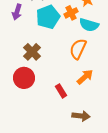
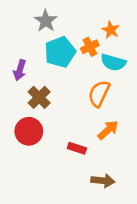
purple arrow: (17, 12) -> (20, 70), moved
red rectangle: (61, 91) -> (77, 148), turned -40

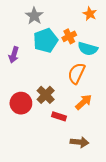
orange star: (111, 30) -> (90, 14), moved
brown cross: (39, 97) -> (46, 95), moved

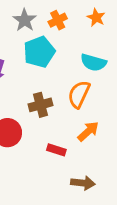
orange cross: (69, 36) -> (58, 20), moved
brown cross: (46, 95) -> (41, 105), moved, turned 30

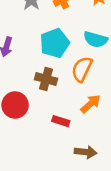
cyan pentagon: (39, 52) -> (55, 43), moved
brown cross: (41, 105) -> (46, 79), turned 30

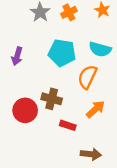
cyan pentagon: (55, 43) -> (62, 53), turned 30
brown cross: (46, 79) -> (52, 99), moved

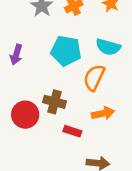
orange arrow: (95, 109) -> (103, 113), turned 30

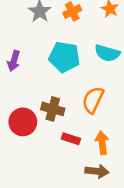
orange semicircle: (94, 78) -> (93, 100), moved
orange arrow: (103, 113) -> (102, 143), moved, turned -85

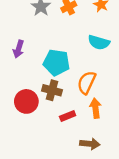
cyan pentagon: (64, 57) -> (56, 62), moved
red rectangle: (71, 139) -> (68, 116), turned -40
orange arrow: (102, 143) -> (95, 108), moved

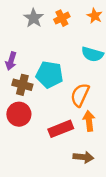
brown cross: (52, 90) -> (22, 85), moved
red rectangle: (68, 116) -> (61, 129), size x1.5

